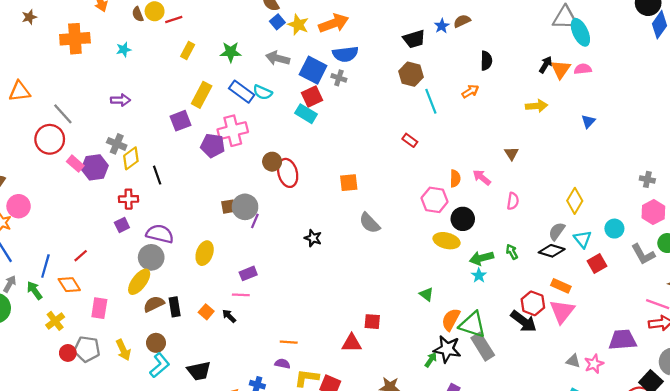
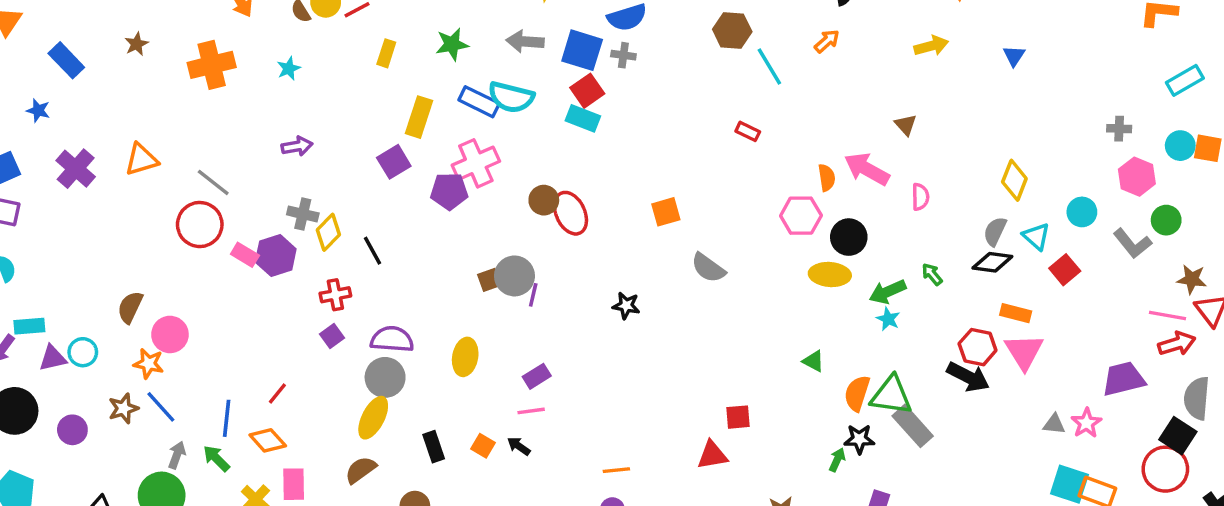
cyan semicircle: (263, 92) -> (511, 97), size x1.5
pink arrow: (482, 177) -> (867, 169), size x1.5
brown semicircle: (154, 304) -> (361, 470), moved
pink rectangle: (99, 308) -> (294, 484), moved
black star: (447, 349) -> (859, 439), size x0.7

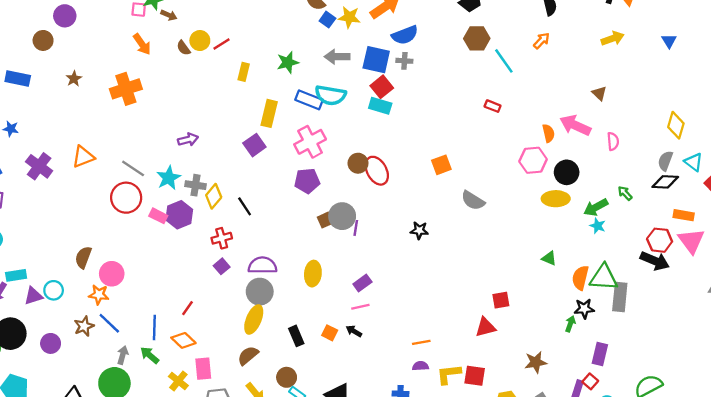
blue rectangle: (66, 60) -> (18, 79), moved, turned -30
cyan star: (289, 69) -> (169, 178), moved, size x1.5
purple pentagon: (449, 191) -> (307, 181), moved
gray rectangle: (913, 426) -> (620, 297), turned 52

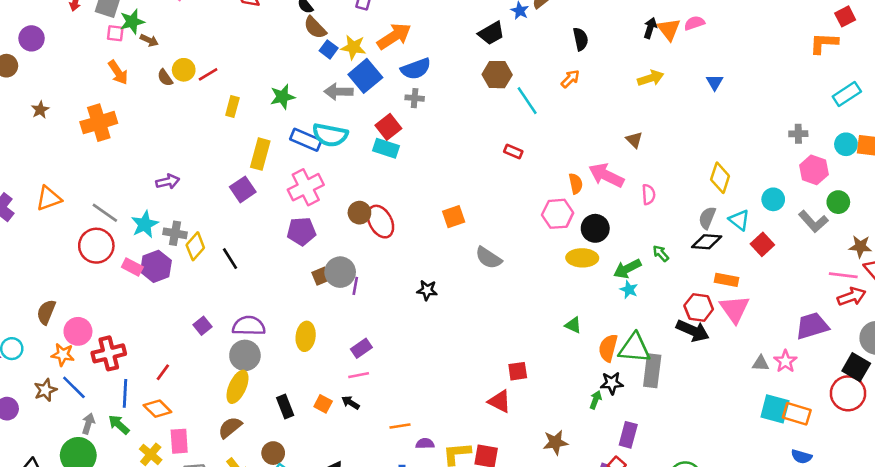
blue square: (376, 60) -> (365, 76), moved, turned 36
red cross: (222, 238) -> (109, 353), moved, size x1.4
red triangle: (485, 327) -> (499, 401), turned 40
orange line: (421, 342) -> (400, 426), moved

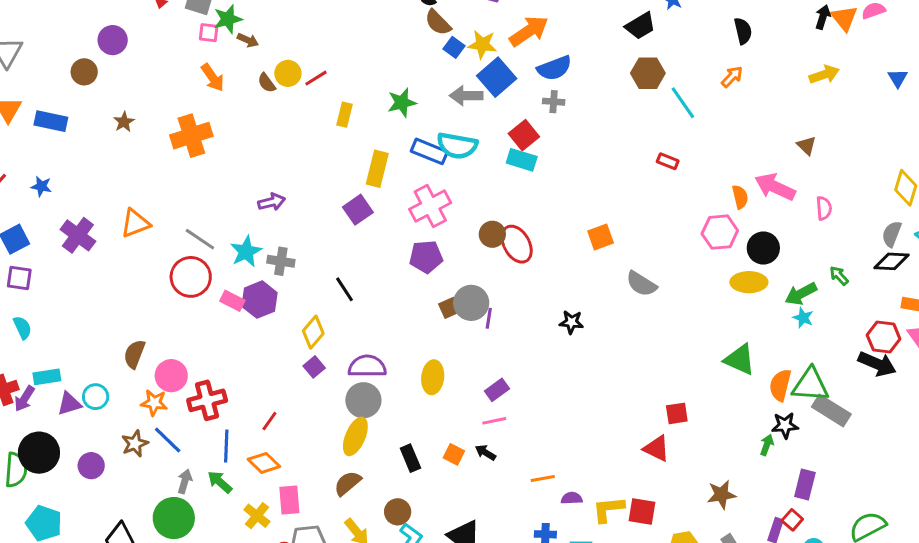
yellow diamond: (195, 246) -> (313, 332), moved
green triangle: (573, 325) -> (740, 360), size x1.6
gray rectangle: (652, 371) -> (831, 411), turned -64

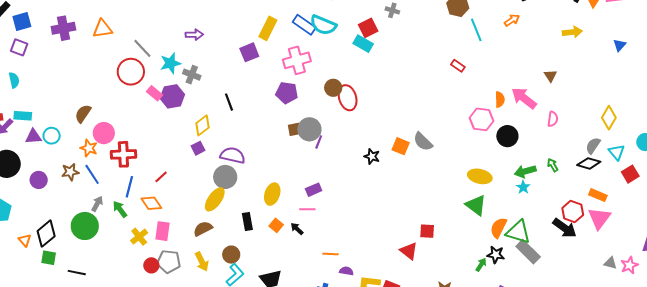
purple cross: (78, 235) -> (63, 28), turned 30
orange square: (601, 237) -> (401, 146), moved, turned 30
yellow ellipse: (749, 282) -> (480, 176), moved
yellow ellipse: (433, 377) -> (272, 194), moved

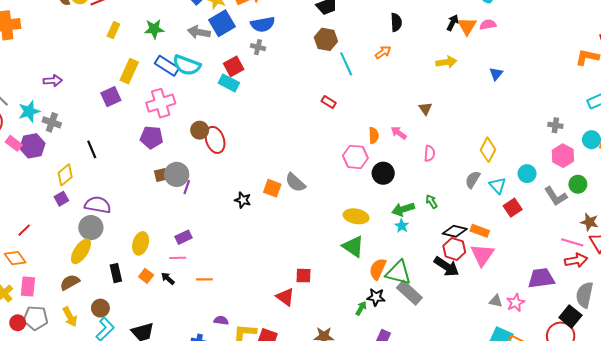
pink arrow: (524, 98) -> (399, 133), size x0.6
black diamond: (589, 163) -> (455, 231), moved
orange line: (330, 254) -> (204, 279), moved

